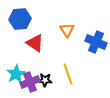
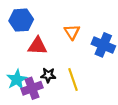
red triangle: (35, 43) -> (37, 46), turned -30
black star: (45, 80) -> (48, 75), moved

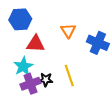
black star: (48, 75) -> (46, 80), moved
cyan star: (17, 80) -> (23, 66), moved

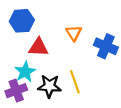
black star: (46, 80) -> (49, 86), size x1.5
purple cross: (30, 84) -> (16, 91), moved

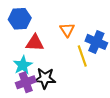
yellow line: (75, 82) -> (82, 56), moved
purple cross: (16, 91) -> (26, 82), moved

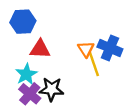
orange triangle: (67, 30) -> (86, 49), moved
purple cross: (26, 82) -> (30, 94), turned -30

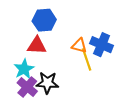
blue hexagon: (23, 22) -> (44, 20), moved
orange triangle: (86, 49) -> (79, 46), turned -42

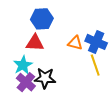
yellow line: (87, 59) -> (95, 65), moved

